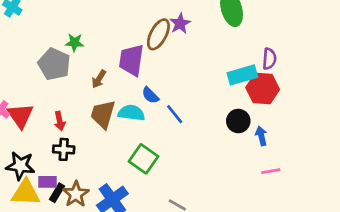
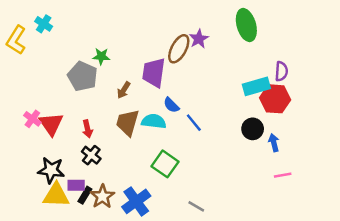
black cross: (64, 149) -> (91, 155), turned 36

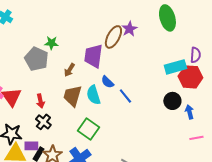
cyan semicircle: (154, 121) -> (93, 95), turned -114
green square: (165, 164) -> (88, 129), moved

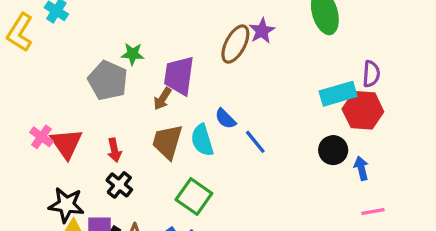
purple trapezoid: (93, 56) -> (179, 76), moved

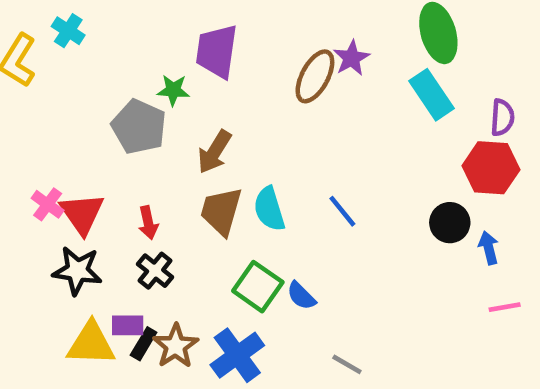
purple trapezoid: (179, 76) -> (217, 51), moved
cyan rectangle: (338, 94) -> (432, 95), moved, turned 72
brown arrow: (162, 99) -> (214, 152), size x1.4
blue semicircle: (225, 119) -> (301, 296), moved
black star: (66, 205) -> (77, 271), moved

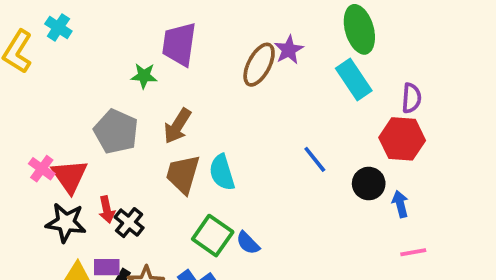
gray pentagon: (139, 127) -> (116, 132), moved
blue line: (342, 211) -> (315, 159), moved
red arrow: (148, 223) -> (107, 210), moved

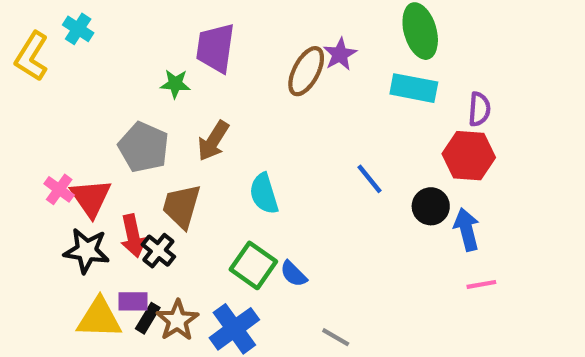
cyan rectangle: (354, 79) -> (414, 88), turned -45
brown trapezoid: (183, 174) -> (182, 206), moved
blue arrow: (400, 204) -> (467, 230), size x1.4
red arrow: (107, 210) -> (133, 236), size x1.4

